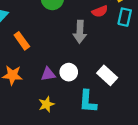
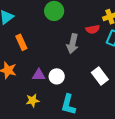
white rectangle: (107, 75) -> (100, 76), moved

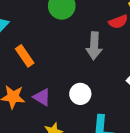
purple triangle: (39, 75) -> (42, 97), moved, turned 40

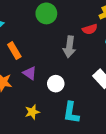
purple triangle: (42, 97) -> (30, 73), moved

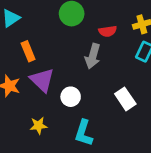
red semicircle: (90, 29) -> (108, 31), moved
purple triangle: (30, 73) -> (42, 80), size x1.5

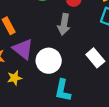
white circle: (71, 97) -> (49, 61), size x1.5
yellow star: (39, 126) -> (14, 78), moved

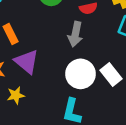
white circle: (49, 61) -> (81, 74), moved

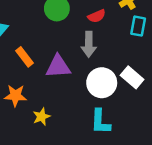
purple triangle: (27, 62) -> (58, 67), moved, turned -32

